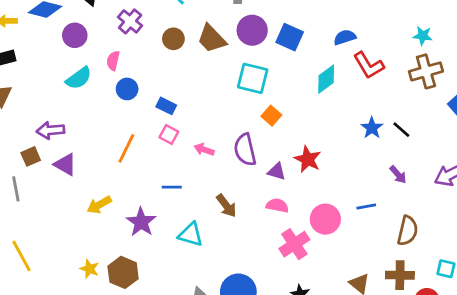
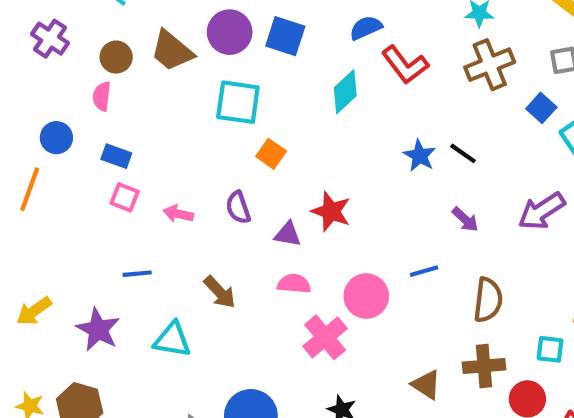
pink semicircle: (113, 61) -> (102, 96), moved
orange line: (126, 148) -> (30, 189), moved
purple semicircle: (245, 150) -> (238, 207), size x0.7

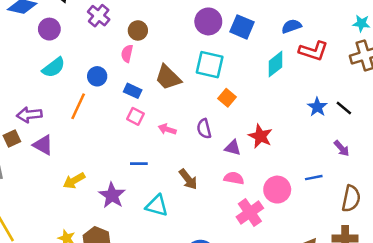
brown trapezoid: (172, 51) -> (168, 77), moved
red L-shape: (405, 65) -> (313, 51), turned -40

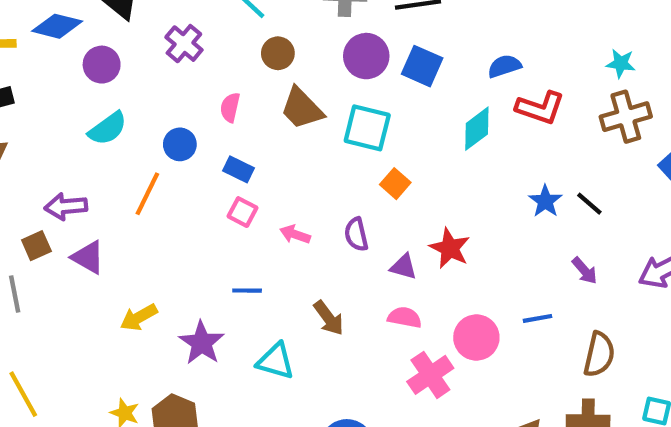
brown circle: (138, 30) -> (278, 53), moved
brown trapezoid: (168, 77) -> (302, 108), moved

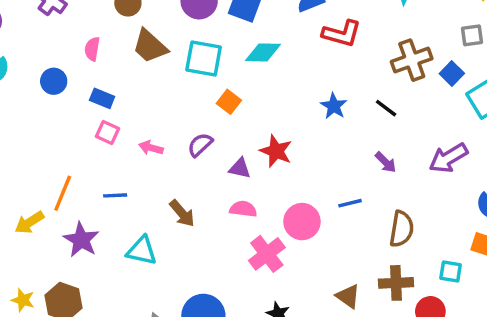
brown cross: (626, 117) -> (412, 60), moved
cyan diamond: (477, 129) -> (263, 52), moved, turned 42
orange line: (147, 194) -> (63, 193), moved
blue star: (545, 201) -> (334, 106), moved
purple semicircle: (356, 234) -> (200, 145), turned 64

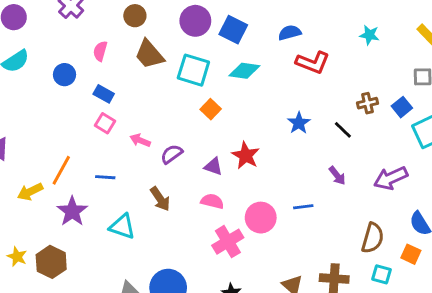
brown cross: (412, 60) -> (367, 103), moved, size x0.6
purple semicircle: (200, 145) -> (172, 154), moved
brown semicircle: (402, 229) -> (373, 238), moved

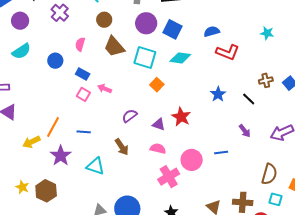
pink arrow: (140, 140) -> (105, 89), moved

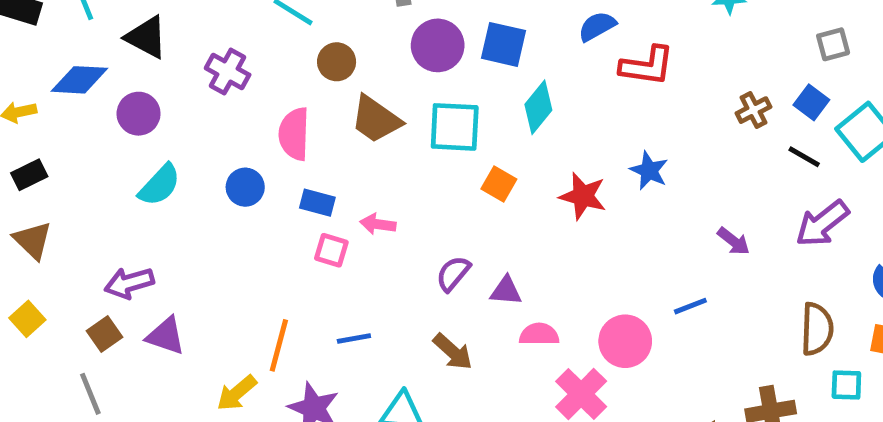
pink semicircle: (80, 44) -> (294, 134), size x1.5
cyan diamond: (180, 58) -> (538, 107), turned -45
black line: (249, 99) -> (804, 157), moved
red star: (181, 117) -> (583, 196), moved
purple triangle: (159, 124) -> (506, 291), moved

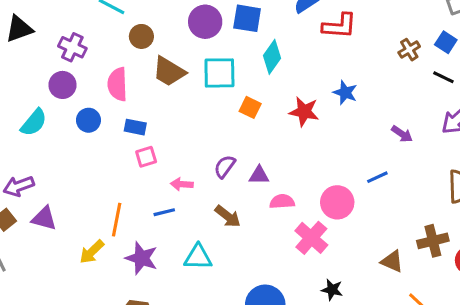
black triangle: (146, 37) -> (19, 29), turned -44
purple circle: (139, 114) -> (63, 85), moved
pink arrow: (378, 224) -> (182, 184), moved
pink square: (331, 250) -> (146, 157), turned -30

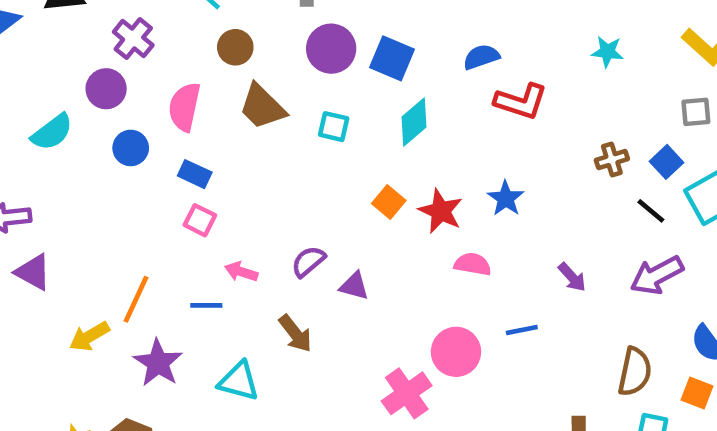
cyan square: (219, 73) -> (334, 127), size x0.6
orange square: (250, 107) -> (389, 202), moved
pink square: (146, 157) -> (200, 220), turned 30
pink semicircle: (282, 202) -> (473, 264), moved

